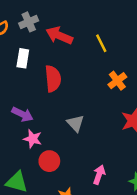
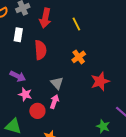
red arrow: (59, 35) -> (45, 18), turned -102
orange cross: (117, 81) -> (79, 57), moved
pink arrow: (99, 175) -> (54, 102), moved

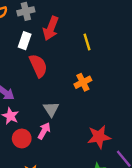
white rectangle: (18, 35) -> (25, 41), moved
red semicircle: (40, 50) -> (38, 66), turned -30
red star: (100, 81) -> (99, 137), moved

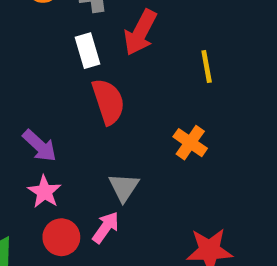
white rectangle: (25, 41) -> (88, 51), turned -42
orange cross: (83, 82) -> (190, 143), turned -35

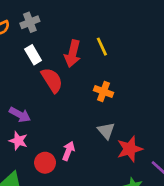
red arrow: (140, 33) -> (73, 54), moved
gray triangle: (124, 187) -> (106, 131), moved
pink star: (44, 192) -> (18, 141), moved

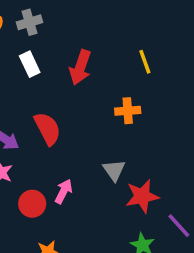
yellow line: (102, 47) -> (145, 62), moved
red semicircle: (52, 80) -> (48, 129), moved
orange cross: (104, 91) -> (128, 111), moved, turned -30

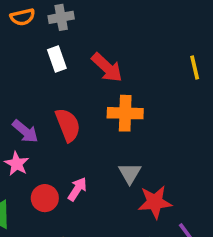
yellow line: (145, 62) -> (195, 67), moved
red arrow: (80, 67) -> (107, 68), turned -72
orange cross: (128, 111) -> (125, 113), moved, size x1.4

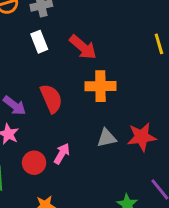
gray triangle: (130, 173) -> (107, 138), turned 50
red star: (155, 202) -> (142, 137), moved

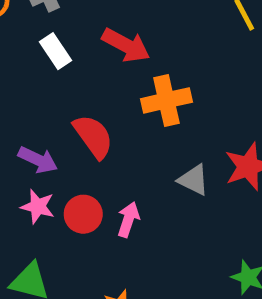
gray triangle: (107, 138) -> (194, 180), turned 50
red circle: (34, 163) -> (83, 214), moved

